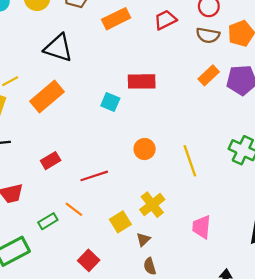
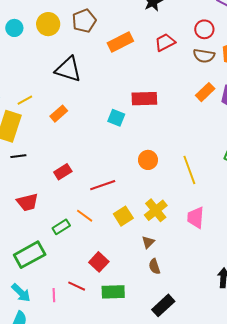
orange rectangle: (47, 96) -> (59, 114), size x0.6
yellow square: (120, 222) -> (123, 216), moved
pink trapezoid: (201, 227) -> (196, 218), moved

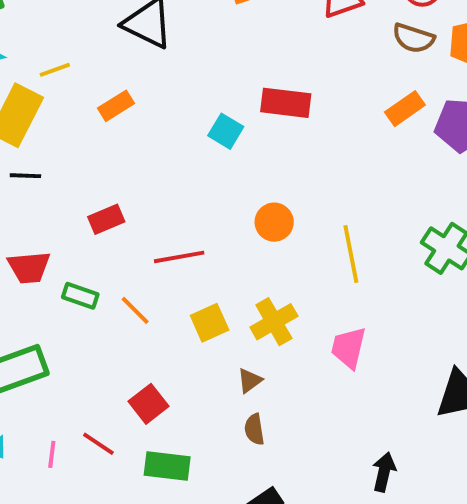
green rectangle: (61, 227) -> (80, 296), moved, turned 42

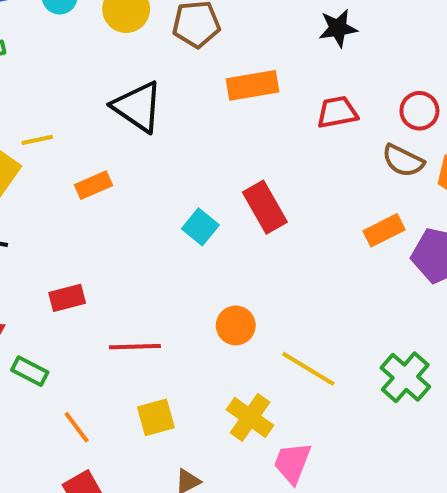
red rectangle: (286, 103) -> (265, 207), turned 45
yellow line: (351, 254) -> (308, 369), turned -56
orange line: (135, 310) -> (77, 427), moved
yellow cross: (274, 322) -> (250, 417), moved, turned -33

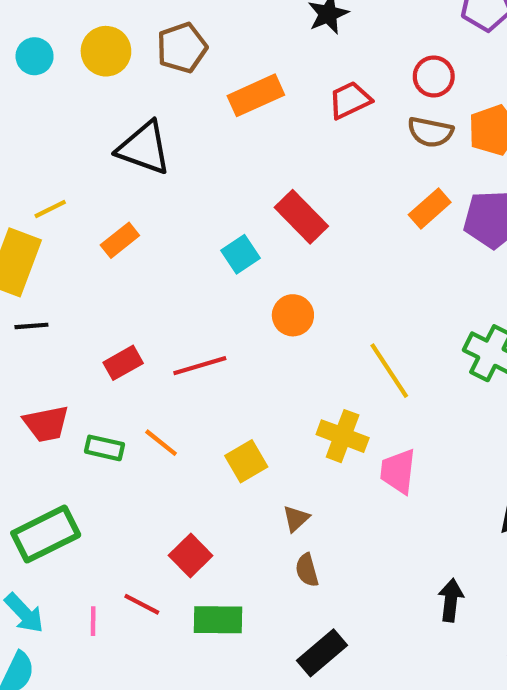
cyan square: (200, 227) -> (241, 254), turned 32
orange circle: (236, 325) -> (293, 315), moved
red line: (135, 347) -> (200, 366), moved
yellow line: (308, 369) -> (389, 371), turned 40
orange line: (77, 427) -> (161, 443), moved

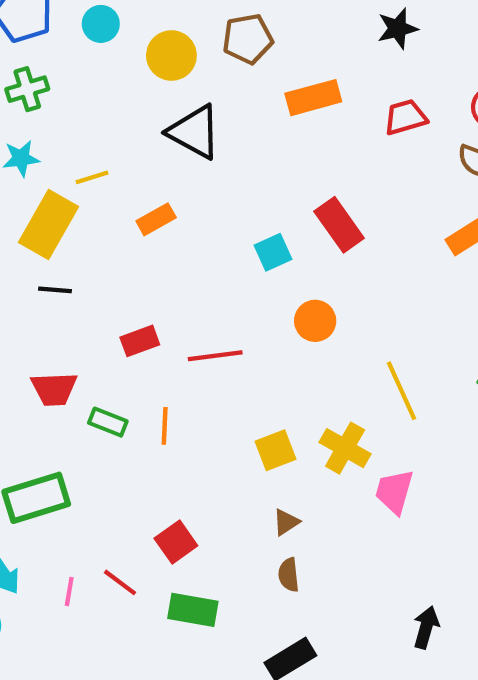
yellow circle: (106, 51) -> (171, 56), moved
orange line: (161, 443) -> (165, 426), turned 45
yellow square: (246, 461) -> (276, 450), moved

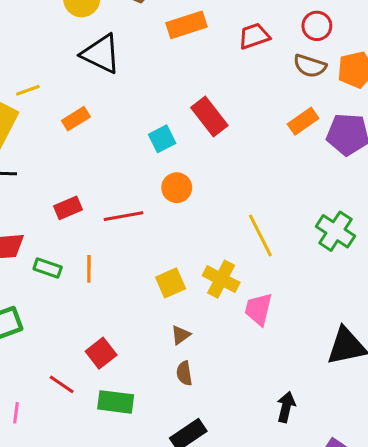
orange circle: (315, 321) -> (177, 188), moved
pink line: (69, 591) -> (16, 413), moved

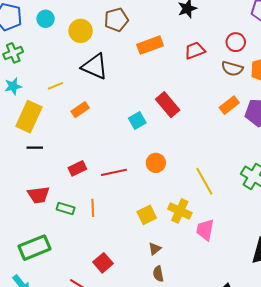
yellow line: (28, 90) -> (55, 86), moved
orange circle: (177, 188) -> (156, 163), moved

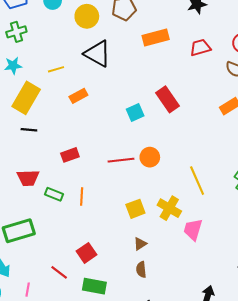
red line: (114, 172) -> (121, 160), moved

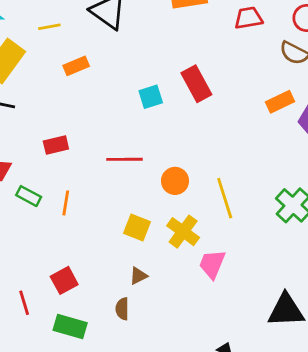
orange circle: (150, 157) -> (175, 181), moved
yellow square: (135, 209) -> (137, 228), turned 36
brown semicircle: (141, 270) -> (122, 309), moved
red line: (59, 272) -> (24, 303), turned 30

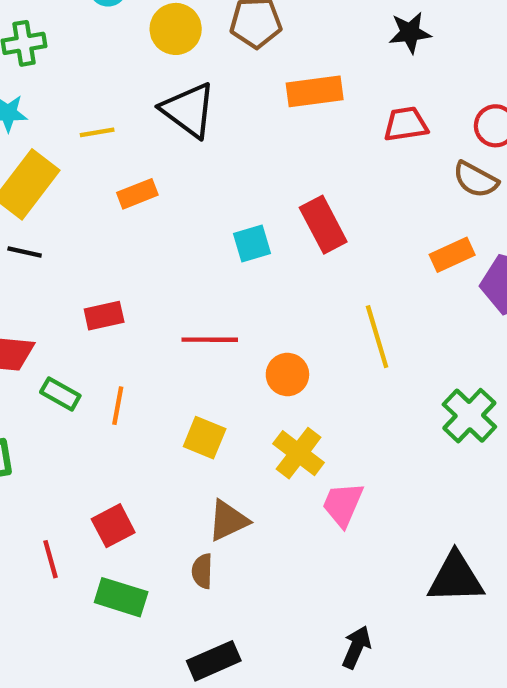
yellow line: (225, 198) -> (377, 337), moved
yellow square: (137, 228) -> (205, 438), moved
brown triangle: (138, 276) -> (228, 521), size x1.5

